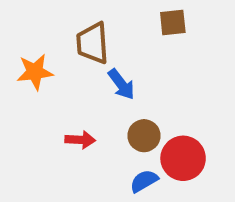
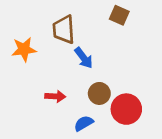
brown square: (173, 22) -> (119, 15), turned 30
blue semicircle: (144, 181) -> (84, 123), moved

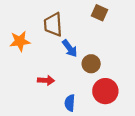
brown circle: (99, 93) -> (91, 64), moved
blue semicircle: (84, 123) -> (70, 103), turned -56

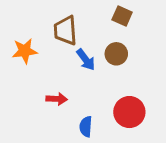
brown circle: (91, 64) -> (116, 54), moved

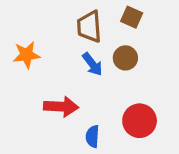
brown trapezoid: (65, 31) -> (89, 27), moved
red arrow: (57, 99) -> (61, 107), size x1.5

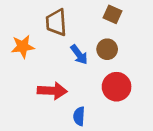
brown trapezoid: (89, 27) -> (56, 22), moved
red circle: (140, 121) -> (117, 87), moved

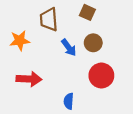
brown square: (113, 14) -> (87, 12), moved
red arrow: (52, 91) -> (29, 79), moved

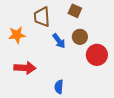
red circle: (101, 76) -> (97, 55), moved

